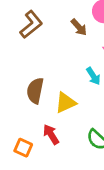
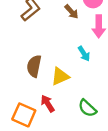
orange square: (23, 148) -> (24, 115), size x1.5

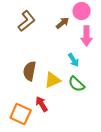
brown arrow: (71, 12) -> (63, 23), turned -88
green semicircle: (87, 108) -> (77, 84), moved

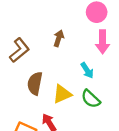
brown L-shape: (27, 21) -> (19, 50), moved
brown arrow: (63, 23) -> (59, 38), moved, turned -32

